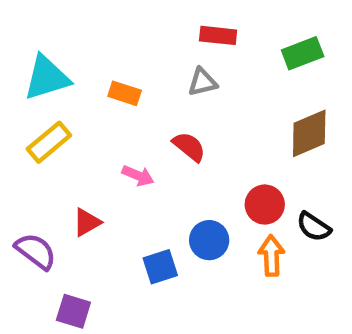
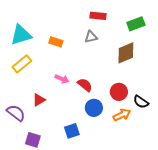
brown diamond: (309, 133) -> (126, 53), moved
red semicircle: (189, 147) -> (85, 85), moved
orange arrow: (271, 256) -> (122, 115), turned 66
blue square: (160, 267) -> (72, 131), moved

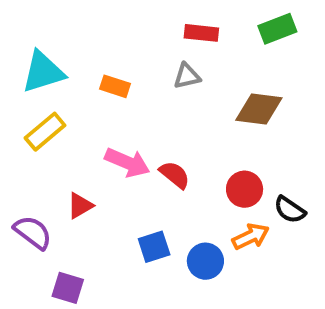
green rectangle: (136, 24) -> (277, 29), moved
brown diamond: (126, 53) -> (259, 109), turned 30
pink arrow: (62, 79) -> (127, 162), size x1.5
blue circle: (94, 108) -> (205, 261), moved
blue square: (72, 131) -> (154, 247), moved

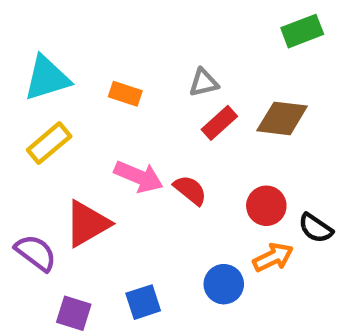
red rectangle: (201, 33) -> (219, 123), moved, turned -48
red triangle: (80, 206) -> (87, 224), size x1.6
blue square: (154, 247) -> (143, 302), moved

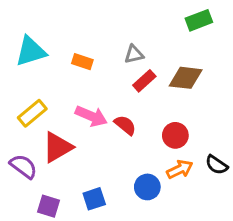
yellow rectangle: (49, 143) -> (32, 113), moved
black semicircle: (316, 228) -> (217, 165), moved

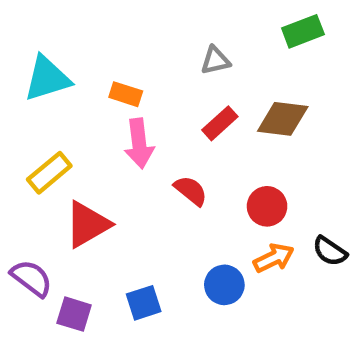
gray triangle: (134, 54) -> (215, 60), moved
pink arrow: (91, 116) -> (139, 144), moved, turned 60
purple semicircle: (23, 166) -> (31, 278), moved

